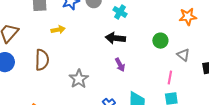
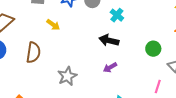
yellow arrow: (58, 30) -> (53, 25), turned 40
purple arrow: (120, 65) -> (110, 67), turned 80

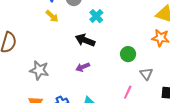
yellow arrow: (53, 25) -> (52, 16), moved
gray star: (67, 76) -> (39, 70), turned 30

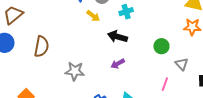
yellow arrow: (52, 16) -> (93, 16), moved
cyan cross: (96, 16) -> (126, 12), turned 32

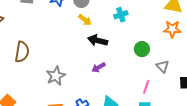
cyan cross: (126, 12) -> (121, 15), moved
yellow arrow: (93, 16) -> (85, 20), moved
gray star: (75, 71) -> (56, 76), turned -30

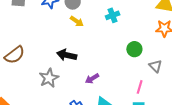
black arrow: (98, 40) -> (67, 55), moved
brown semicircle: (22, 52) -> (15, 55), turned 45
purple arrow: (98, 67) -> (92, 79), moved

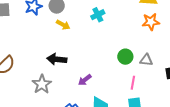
green circle: (134, 49) -> (125, 57), moved
gray triangle: (155, 66) -> (146, 60), turned -32

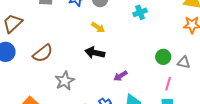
yellow arrow: (63, 25) -> (98, 27), moved
gray star: (42, 84) -> (65, 81), moved

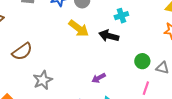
yellow arrow: (98, 27) -> (79, 28), size x1.5
black arrow: (95, 53) -> (109, 36), moved

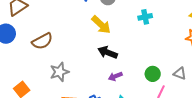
black arrow: (109, 36) -> (108, 52), moved
green circle: (142, 61) -> (153, 74), moved

